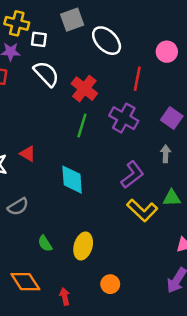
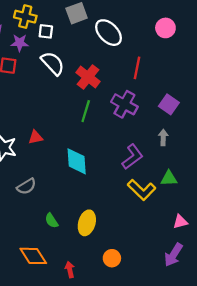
pink circle: (167, 52) -> (165, 28), moved
red triangle: (28, 154) -> (36, 137), turned -42

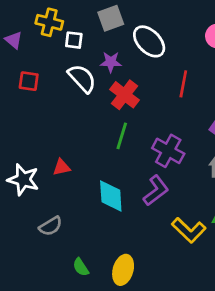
purple star: (20, 43) -> (111, 62), moved
purple cross: (124, 104) -> (168, 151), moved
purple L-shape: (132, 157) -> (156, 191), moved

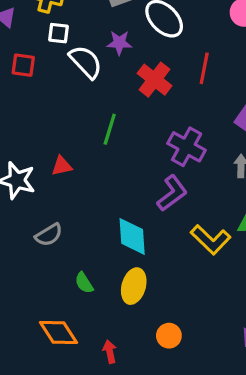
white square: (74, 40) -> (58, 33), moved
red cross: (124, 95) -> (155, 80), moved
green line: (122, 136) -> (110, 129), moved
cyan diamond: (111, 196) -> (132, 236), moved

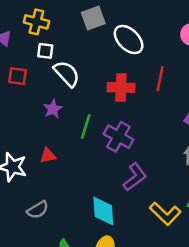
purple star: (119, 43) -> (53, 109), moved, turned -30
red cross: (155, 80) -> (121, 87), turned -36
purple cross: (187, 147) -> (118, 137), moved

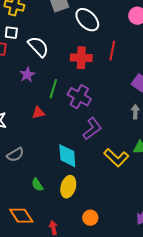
white square: (45, 51) -> (11, 33), moved
red triangle: (48, 156) -> (38, 113), moved

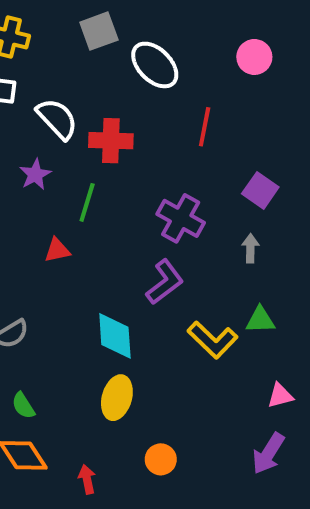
red cross: (81, 58) -> (111, 141), moved
purple cross: (79, 97) -> (181, 218), moved
green semicircle: (37, 185) -> (23, 406), moved

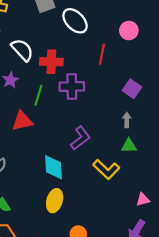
pink circle: (254, 57) -> (129, 31), moved
purple cross: (181, 218) -> (72, 87), moved, turned -30
red triangle: (57, 250) -> (22, 121), size x1.5
green triangle: (260, 320) -> (129, 146), moved

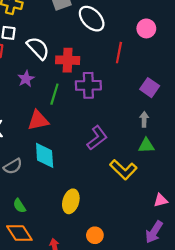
cyan diamond: (54, 167) -> (45, 155), moved

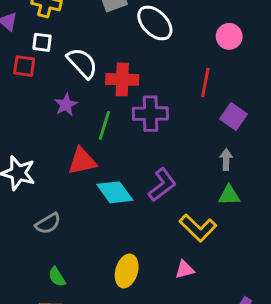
red line: (119, 53) -> (205, 82), moved
cyan diamond: (45, 155) -> (115, 192), moved, turned -32
pink triangle: (161, 200) -> (185, 270), moved

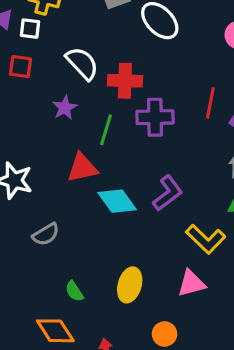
white square: (42, 42) -> (30, 29), moved
red line: (205, 82) -> (210, 103), moved
pink triangle: (185, 270) -> (191, 283), size x1.4
green semicircle: (57, 277) -> (74, 291), moved

